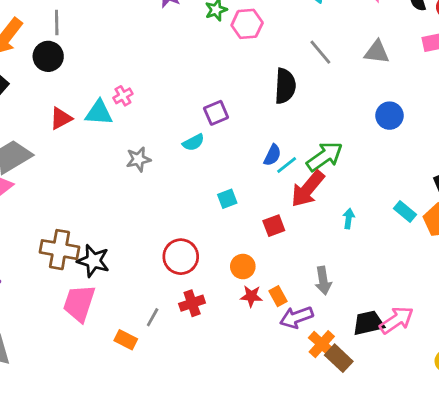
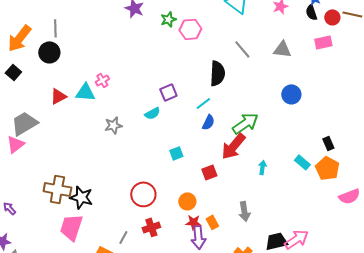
cyan line: (287, 165) -> (203, 103), moved
purple arrow: (296, 317) -> (198, 237), moved, turned -75

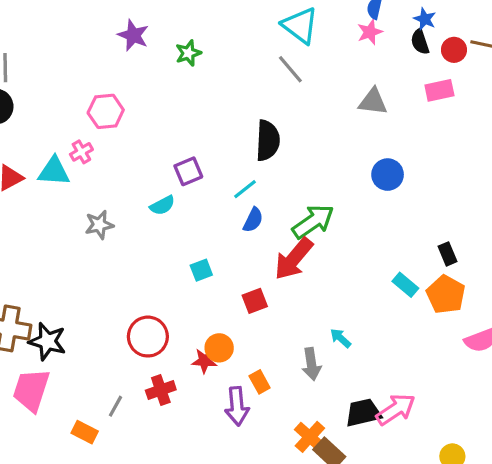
pink hexagon: (190, 29) -> (106, 111), moved
gray line: (242, 49) -> (290, 69), moved
cyan arrow: (262, 167) -> (341, 338), moved, turned -56
red star: (193, 222) -> (205, 361), moved

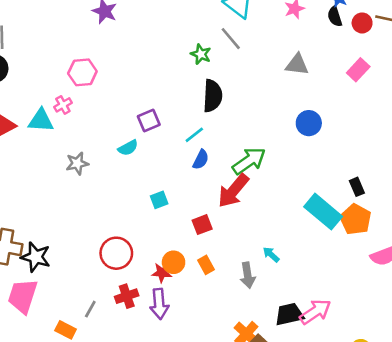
green star: (188, 53) -> (201, 54), moved, turned -30
pink rectangle: (439, 90) -> (358, 70), moved, turned -35
cyan rectangle: (405, 285) -> (323, 212), size x1.8
orange rectangle: (260, 382) -> (206, 265), moved
purple arrow: (237, 406) -> (159, 304), moved

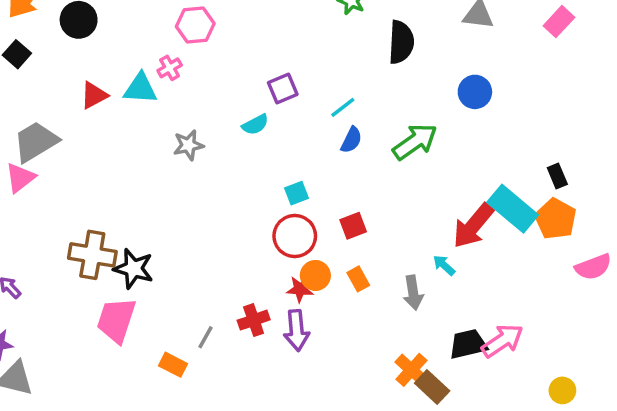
black semicircle: (213, 96) -> (401, 42), moved
blue circle: (309, 123) -> (475, 92), moved
red arrow: (233, 191) -> (473, 226), moved
red circle: (116, 253) -> (295, 236), moved

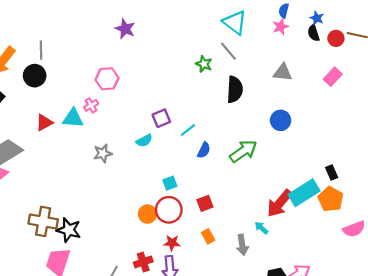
cyan line: (343, 107) -> (188, 130), moved
cyan rectangle: (513, 209) -> (304, 193), turned -72
orange circle: (315, 275) -> (147, 214), moved

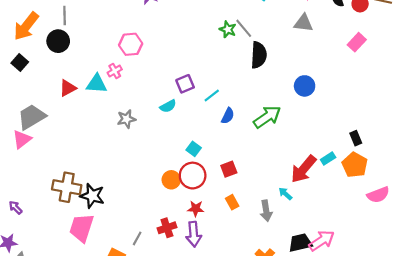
gray line: (228, 51) -> (244, 28), moved
gray triangle: (283, 72) -> (303, 23), moved
cyan square: (170, 183) -> (194, 149), turned -32
cyan rectangle: (304, 193) -> (328, 158), size x0.5

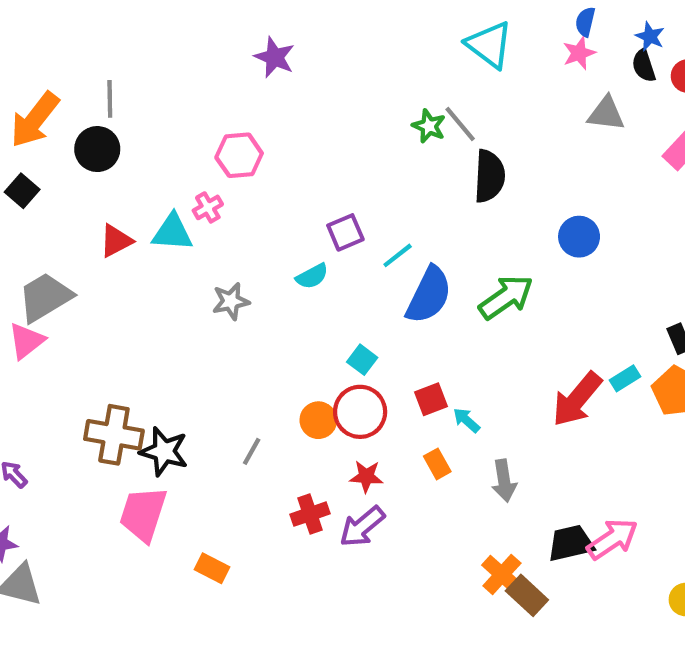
gray triangle: (303, 23) -> (606, 114), moved
blue semicircle: (228, 116) -> (429, 295), size x1.8
cyan arrow: (285, 194) -> (466, 420), moved
purple arrow: (194, 234) -> (362, 527), turned 55
gray line: (137, 238) -> (252, 451), moved

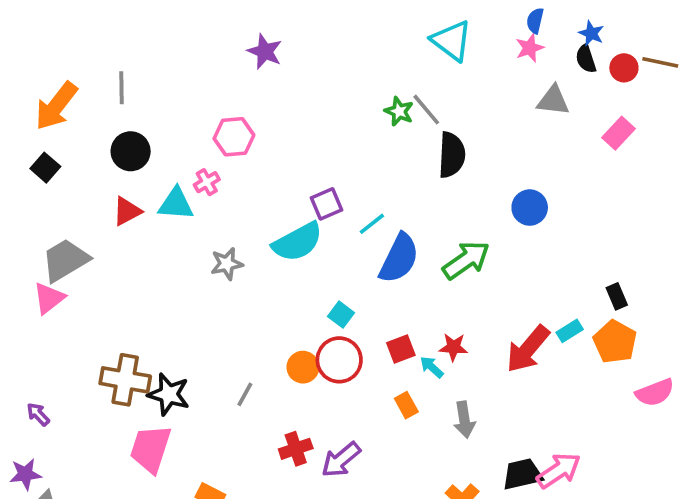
black circle: (97, 149) -> (131, 151), moved
cyan semicircle: (312, 276) -> (297, 242), size x1.8
red star: (366, 476) -> (453, 347), moved

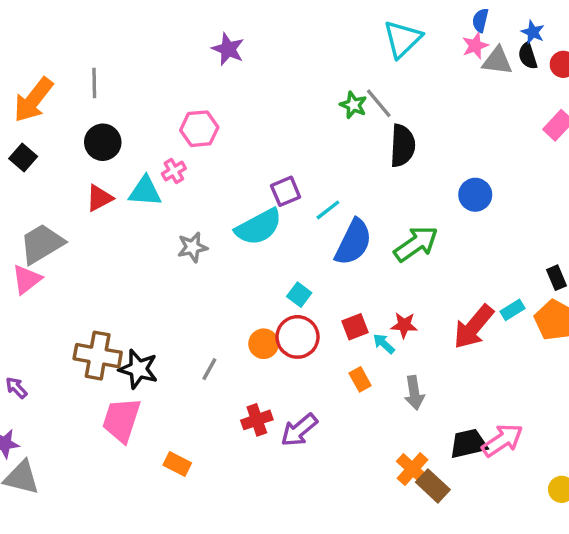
cyan triangle: (452, 41) -> (402, 39), turned 39
gray triangle: (553, 100) -> (497, 61), moved

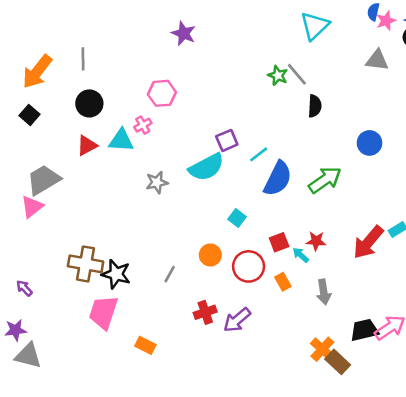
pink star: (475, 46) -> (386, 21), moved
gray triangle: (497, 61) -> (377, 60), moved
black semicircle: (402, 146) -> (315, 106), size x0.7
red circle: (297, 337) -> (249, 266), moved

